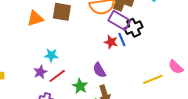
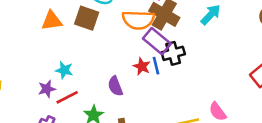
purple semicircle: (99, 70) -> (115, 86), moved

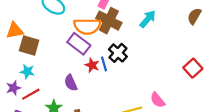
brown square: (87, 18) -> (29, 46), moved
purple rectangle: (157, 41) -> (79, 44), moved
black cross: (173, 53) -> (118, 53), turned -30

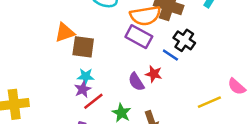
blue line: (104, 64) -> (170, 55), turned -32
red star: (92, 65) -> (154, 74), moved
purple star: (13, 88) -> (83, 89), moved

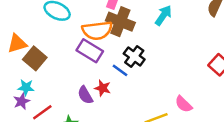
brown square: (83, 47) -> (35, 58), turned 30
cyan star: (86, 76) -> (26, 87), moved
purple star: (83, 89) -> (22, 101), moved

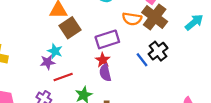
orange semicircle: (97, 30) -> (132, 19), size x0.7
purple rectangle: (90, 51) -> (107, 39), moved, turned -65
red star: (103, 88) -> (103, 60), moved

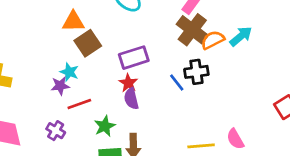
orange semicircle: (132, 19) -> (213, 40), moved, turned 144
black cross: (158, 51) -> (196, 72), turned 30

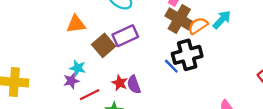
brown square: (88, 43) -> (104, 45), moved
purple rectangle: (134, 58) -> (125, 36), moved
black cross: (196, 72) -> (187, 55), size x1.4
red star: (128, 83) -> (120, 83), moved

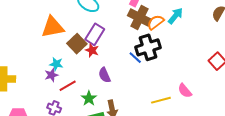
orange triangle: (76, 24) -> (53, 27), size x1.4
purple rectangle: (125, 36) -> (95, 34), turned -30
red star: (120, 83) -> (92, 50), moved

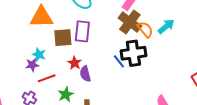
orange semicircle: (156, 22) -> (145, 29), turned 78
purple rectangle: (95, 34) -> (82, 31), turned -35
brown square: (77, 44) -> (63, 38), turned 30
red star: (92, 50) -> (75, 63), moved

